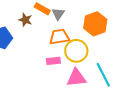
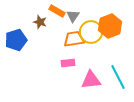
yellow circle: (76, 51) -> (91, 32), moved

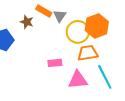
orange trapezoid: (74, 39) -> (88, 53), moved

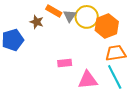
yellow circle: (78, 32) -> (87, 17), moved
orange trapezoid: (88, 53) -> (116, 53), moved

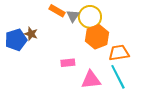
brown star: (37, 22) -> (31, 34), moved
orange hexagon: (107, 26) -> (97, 37), moved

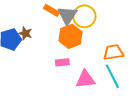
gray triangle: (73, 16) -> (67, 15), size x1.5
orange hexagon: (97, 37) -> (70, 36), moved

